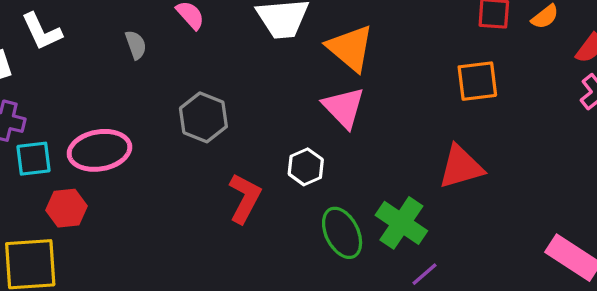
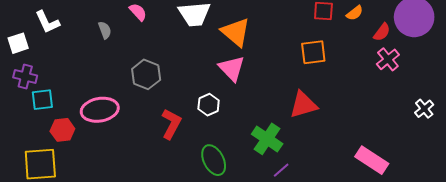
pink ellipse: (99, 150) -> (100, 110), moved
green ellipse: (342, 233) -> (214, 160), moved

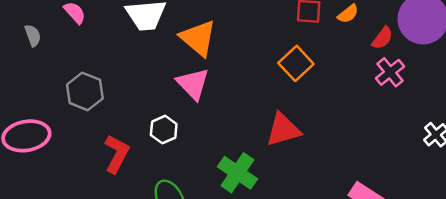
orange square: (313, 52) -> (296, 63), turned -36

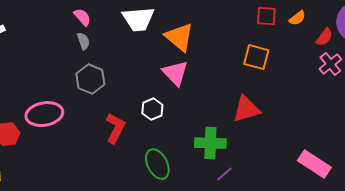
gray semicircle: (33, 35) -> (83, 41), moved
orange square: (296, 63) -> (256, 57), turned -32
green cross: (237, 173) -> (210, 143), turned -32

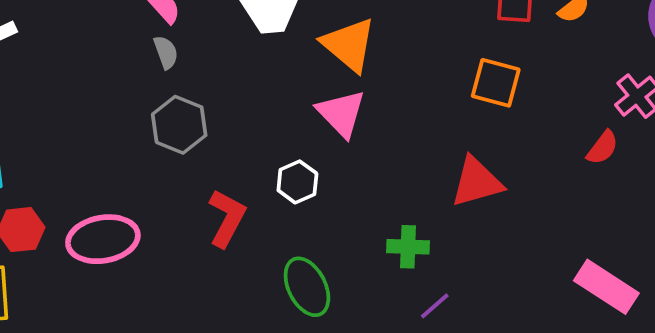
red semicircle: (324, 37) -> (603, 148), moved
pink ellipse: (44, 114) -> (103, 239), moved
green cross: (210, 143) -> (408, 247), size x0.7

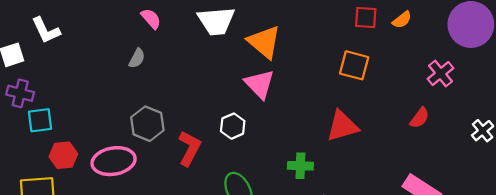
gray semicircle: (166, 52) -> (137, 58), moved, turned 48
gray hexagon: (179, 125) -> (147, 124), moved
red semicircle: (603, 148) -> (419, 118), moved

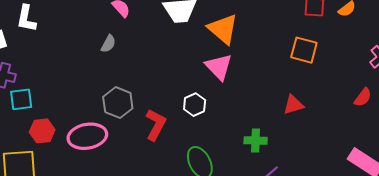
white L-shape: (46, 30) -> (26, 18), turned 36
red triangle: (342, 126) -> (293, 105), size x0.7

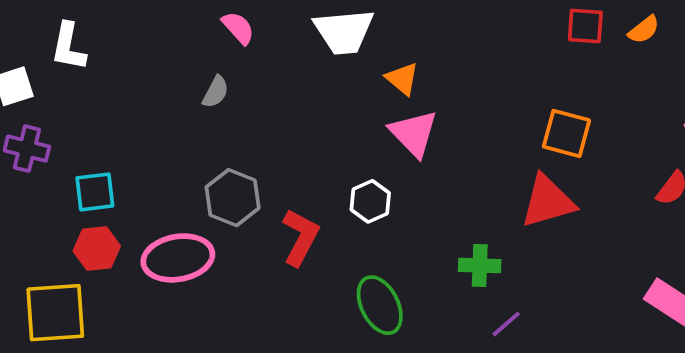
orange triangle: (223, 29) -> (402, 79), moved, size x0.6
orange square: (304, 50) -> (566, 133), moved
cyan square: (21, 99) -> (95, 192), moved
red triangle: (293, 105) -> (548, 201), size x1.5

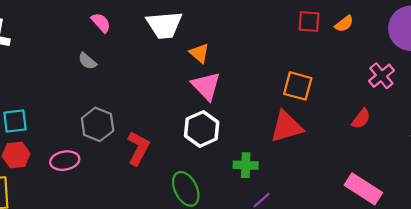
gray semicircle: (216, 92) -> (87, 61), turned 102
white hexagon: (370, 201) -> (202, 129), moved, size x1.4
pink ellipse: (178, 258) -> (65, 161), size x0.7

